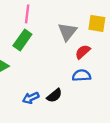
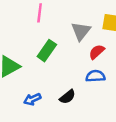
green rectangle: (22, 40) -> (47, 51), moved
blue arrow: (31, 98) -> (32, 99), moved

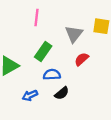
red semicircle: (97, 52) -> (82, 59), moved
blue semicircle: (95, 76) -> (52, 75), moved

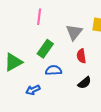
red semicircle: (82, 59) -> (81, 56), turned -56
black semicircle: (62, 93) -> (84, 83), moved

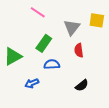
pink line: (39, 17) -> (38, 12), turned -63
black semicircle: (84, 83) -> (82, 85), moved

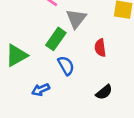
gray triangle: (72, 27) -> (76, 19), moved
blue semicircle: (52, 64) -> (66, 66), turned 63

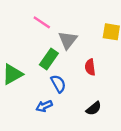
blue arrow: (41, 90) -> (44, 106), moved

